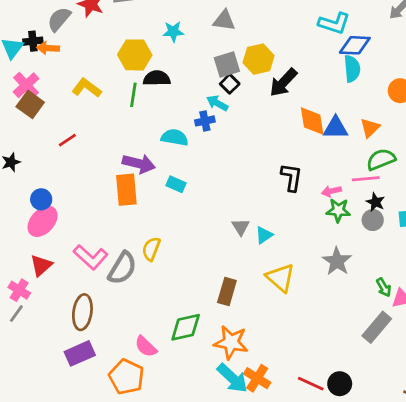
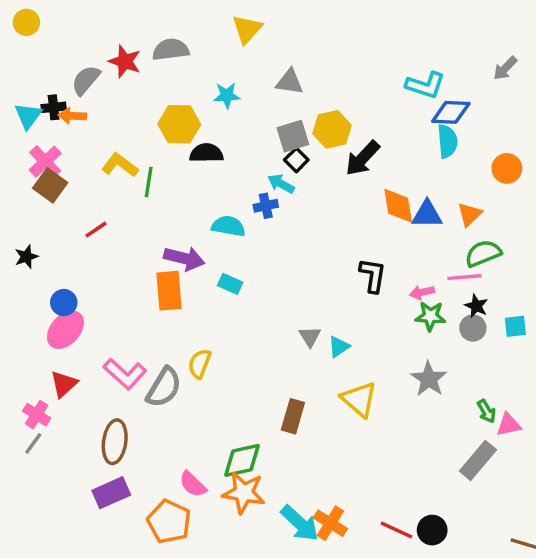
green line: (133, 95) -> (149, 182), moved
orange star: (231, 342) -> (244, 493), moved

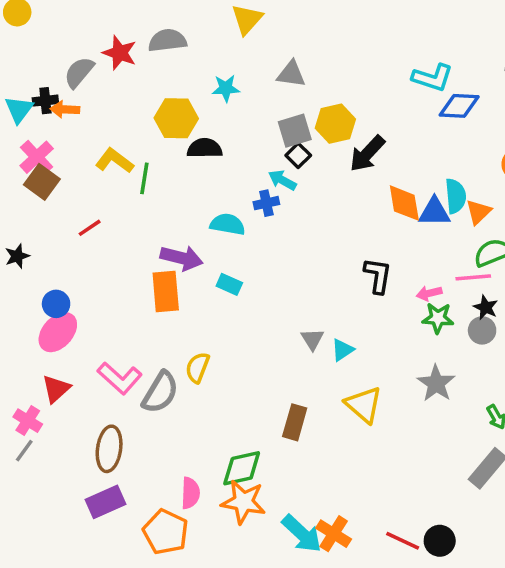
cyan semicircle: (447, 141) -> (456, 196), moved
pink semicircle: (193, 484) -> (190, 493), turned -132

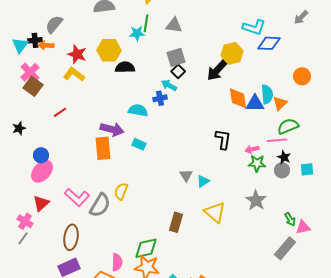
red star: (120, 53) -> (77, 54), moved
yellow hexagon: (335, 124) -> (232, 53), moved
green line: (144, 178) -> (146, 23), moved

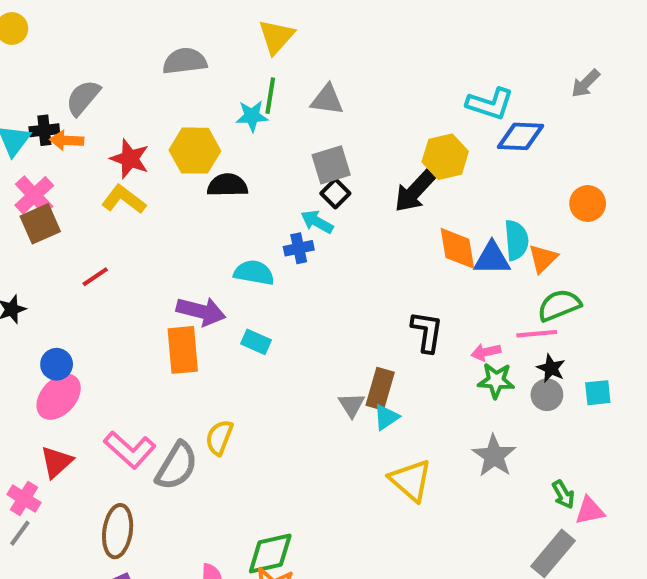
brown square: (33, 86) -> (40, 224), turned 30
brown rectangle: (176, 222) -> (380, 389), moved

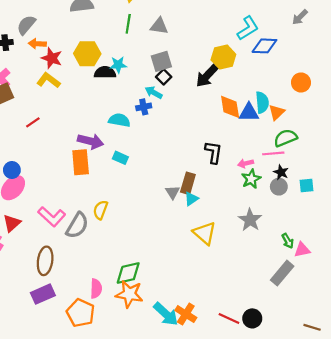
cyan L-shape: (490, 104) -> (248, 28), turned -50
cyan star: (252, 116) -> (118, 65), moved
orange arrow: (67, 140) -> (37, 44), moved
green star: (496, 381) -> (251, 179), turned -30

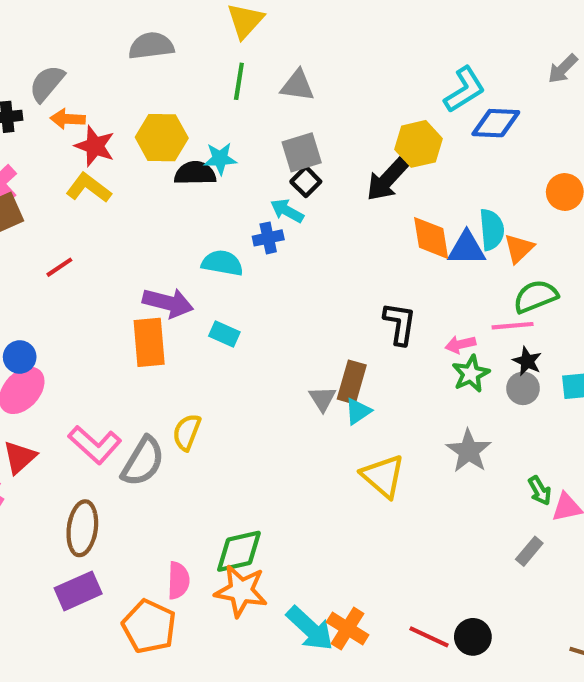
gray rectangle: (282, 273) -> (529, 551), size x0.6

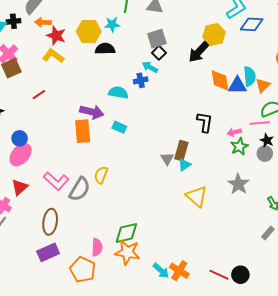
cyan star: (220, 159) -> (112, 24), moved
cyan arrow: (310, 629) -> (161, 271), size x0.7

